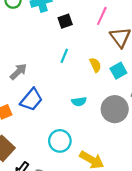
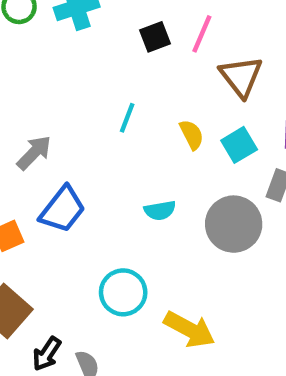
black square: (65, 21) -> (155, 37), moved

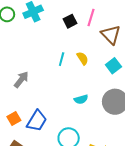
yellow semicircle: (192, 135) -> (83, 58), moved
blue trapezoid: (63, 209) -> (37, 121), moved

